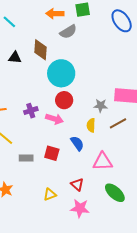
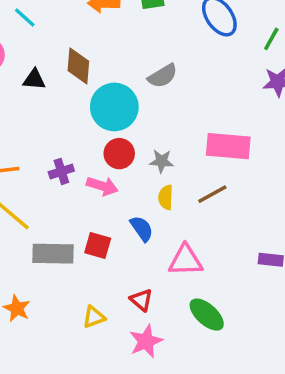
gray semicircle: (68, 32) -> (163, 76), moved
gray star: (101, 106) -> (161, 161), moved
gray rectangle: (26, 158) -> (53, 254), size x1.6
pink star: (80, 208) -> (146, 341), turned -30

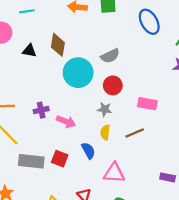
cyan line: (25, 17) -> (27, 11), turned -56
pink rectangle: (228, 146) -> (147, 104), size x0.7
red circle: (119, 154) -> (113, 85), moved

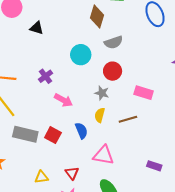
brown diamond: (58, 45) -> (97, 16), moved
cyan circle: (78, 73) -> (81, 55), size x0.7
purple cross: (41, 110) -> (46, 76), moved, turned -32

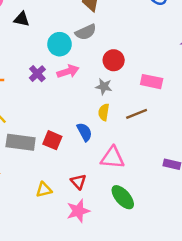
gray semicircle: (114, 42) -> (86, 32), moved
cyan circle: (81, 55) -> (60, 44), moved
pink arrow: (63, 100) -> (68, 71), moved, turned -42

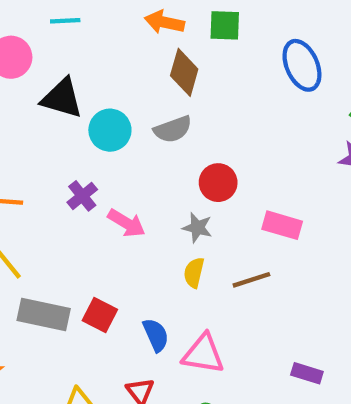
black triangle: (22, 19) -> (62, 98), size x1.5
cyan circle: (60, 44) -> (110, 130), moved
pink arrow: (68, 71) -> (126, 223), moved, turned 45
blue semicircle: (84, 132) -> (156, 335), moved

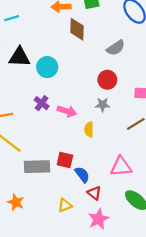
gray semicircle: (173, 129) -> (116, 48), moved
yellow semicircle: (194, 273) -> (89, 129), moved
blue semicircle: (156, 335) -> (82, 175), moved

